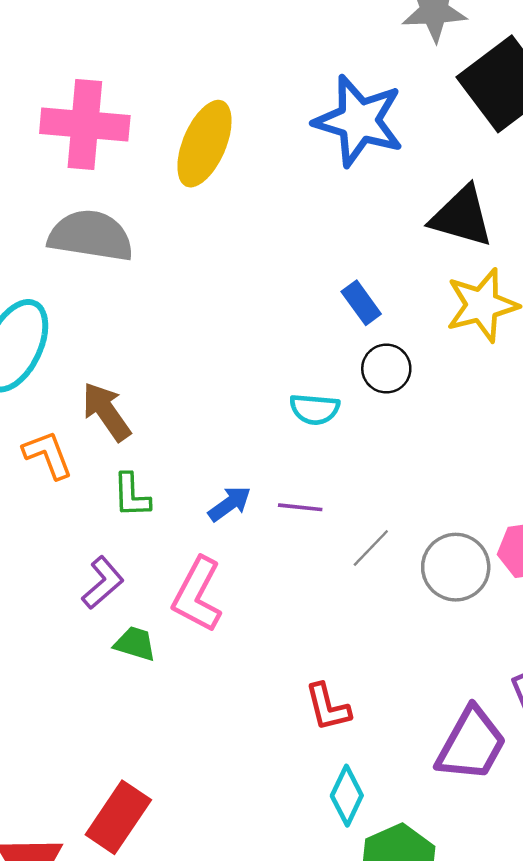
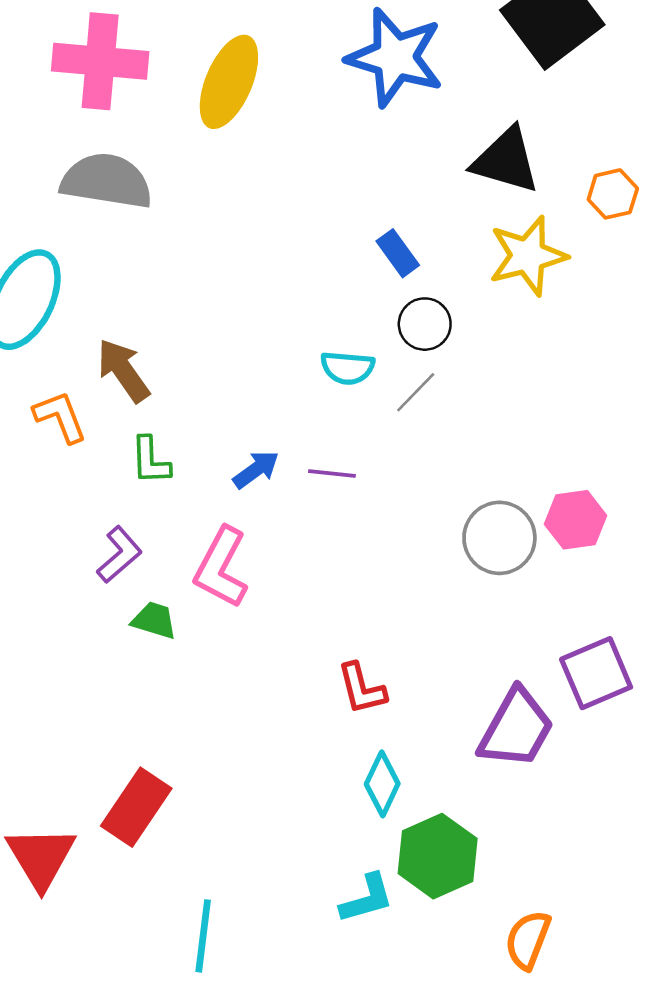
gray line: (371, 548) -> (416, 392), moved

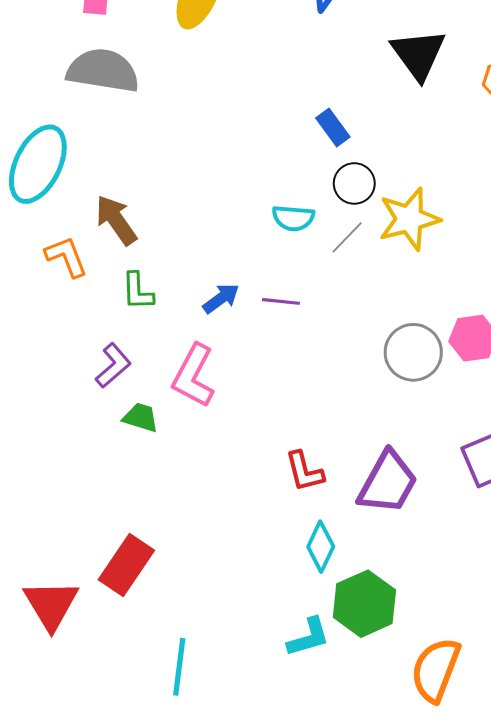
black triangle: (506, 160) -> (418, 54), turned 38
yellow star: (528, 256) -> (409, 219), moved
purple trapezoid: (516, 729) -> (388, 483), moved
orange semicircle: (528, 940) -> (436, 670), size x1.4

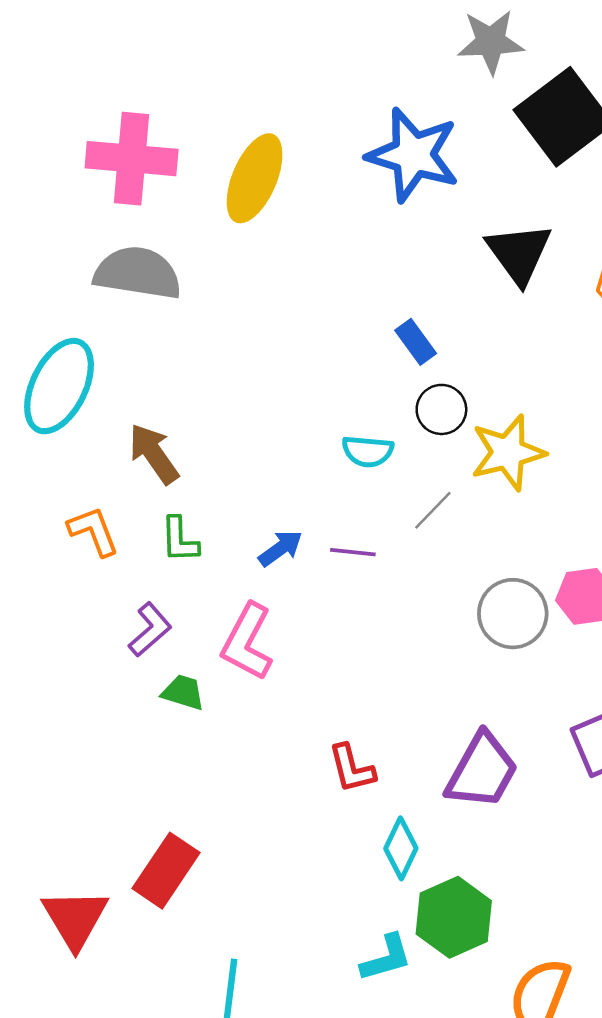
gray line: (347, 237) -> (433, 510), moved
orange L-shape: (66, 257) -> (93, 531), moved
red L-shape: (304, 471) -> (352, 769), moved

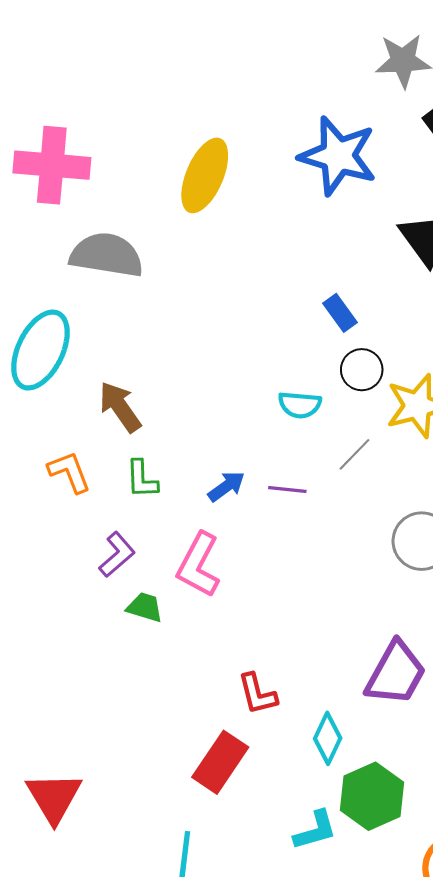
pink cross: (132, 159) -> (52, 165), moved
red L-shape: (352, 769) -> (257, 694), moved
red rectangle: (166, 871) -> (220, 762), moved

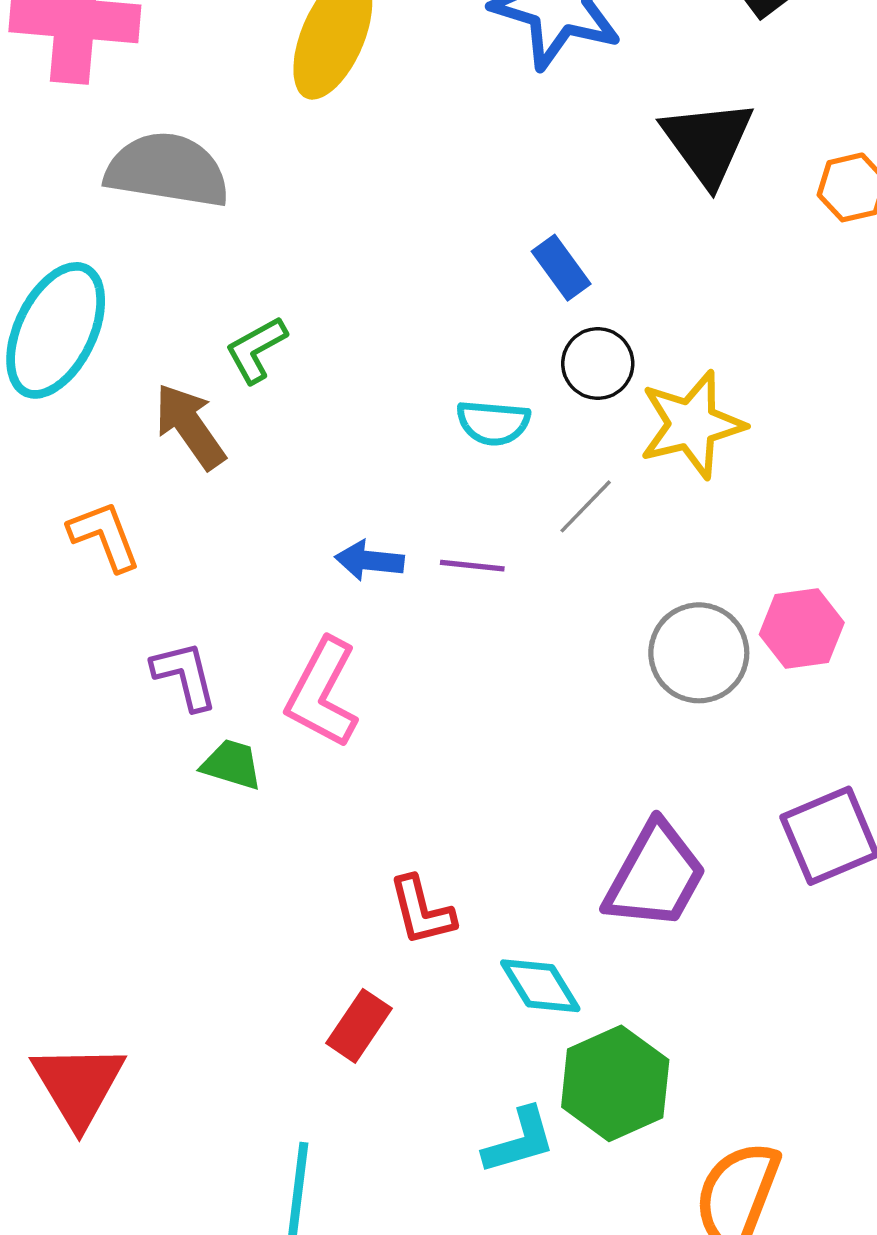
green L-shape: (142, 479) -> (256, 350), moved, turned 63
blue arrow: (226, 486) -> (369, 560), turned -138
purple L-shape: (117, 555) -> (185, 676), turned -63
cyan diamond: (328, 738) -> (540, 986), turned -57
red rectangle: (220, 762) -> (359, 1026), size x0.7

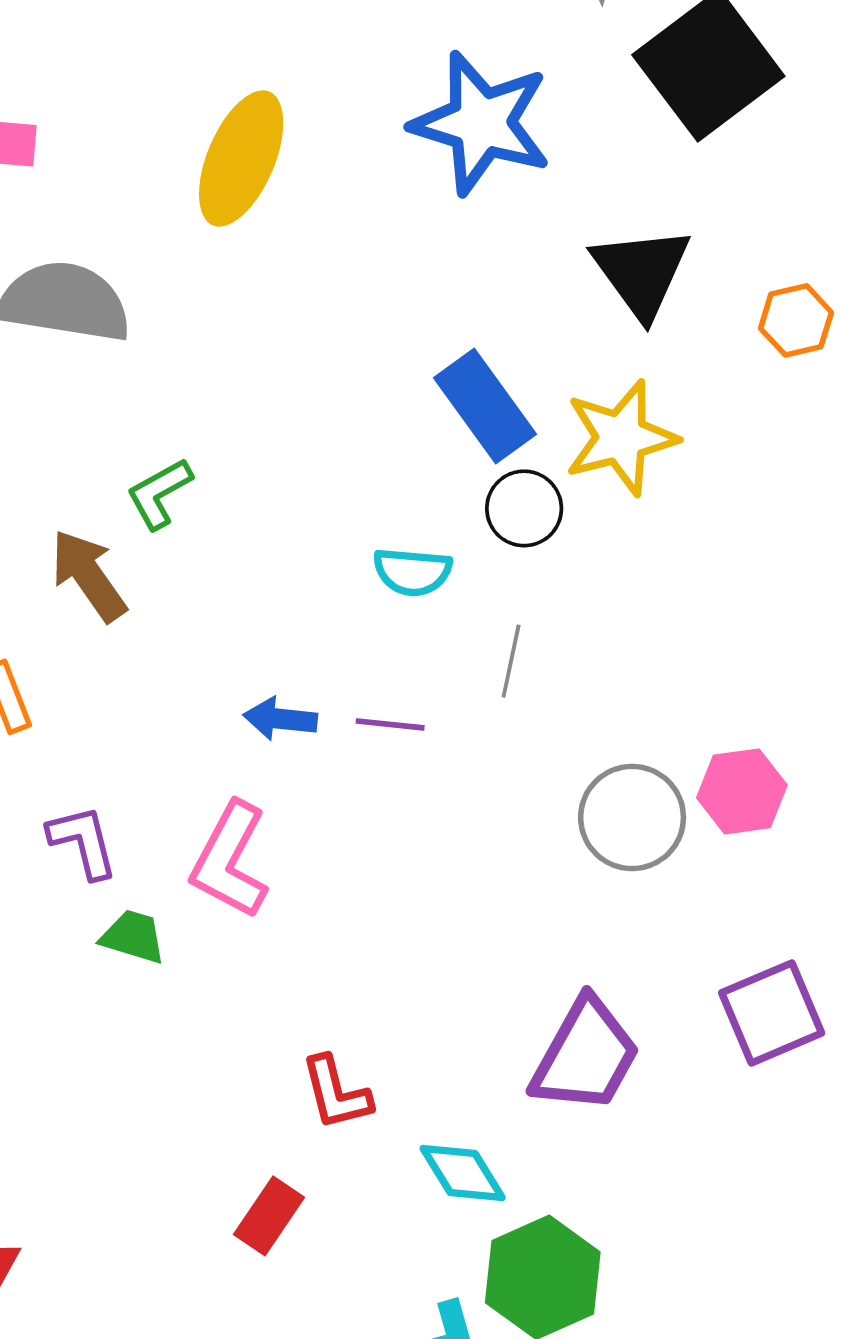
blue rectangle: (561, 268) -> (485, 406), size x1.6
yellow star: (692, 425) -> (621, 438), moved
gray line: (586, 506) -> (511, 661), turned -32

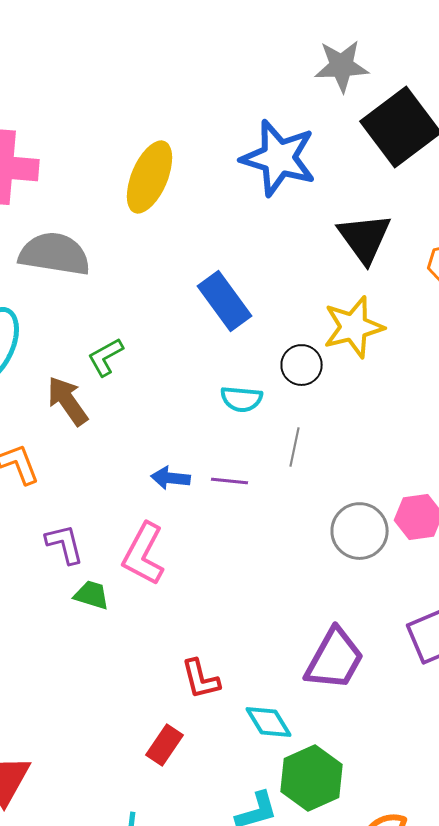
blue rectangle: (485, 406) -> (224, 301), moved

